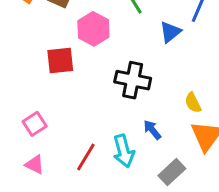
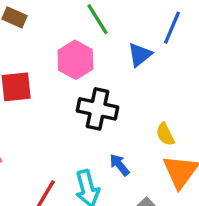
pink hexagon: (93, 29) -> (75, 60), moved

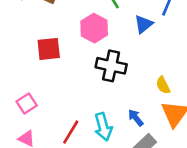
blue arrow: (120, 165) -> (136, 118), moved

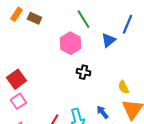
red square: (49, 49) -> (16, 79), moved, turned -30
black cross: (111, 66) -> (84, 72), size x0.6

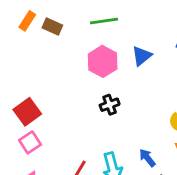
green line: (84, 19) -> (104, 21), moved, turned -66
blue triangle: (108, 40) -> (142, 56), moved
black cross: (84, 72) -> (110, 105), moved, turned -32

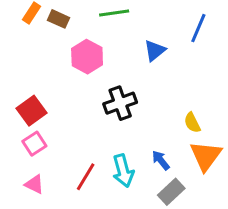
pink hexagon: (103, 61) -> (87, 57), moved
black cross: (110, 105) -> (120, 103), size x1.5

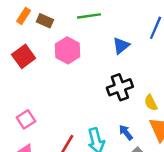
black cross: (120, 103) -> (120, 87), moved
red square: (31, 111) -> (24, 56), moved

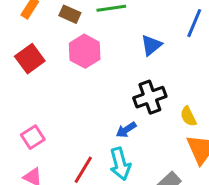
brown rectangle: (45, 21) -> (70, 14), moved
blue arrow: (126, 132) -> (126, 130), moved, turned -84

